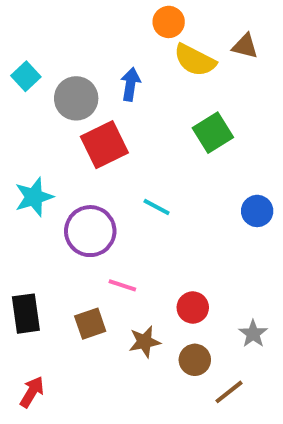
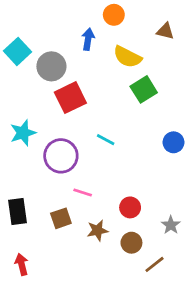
yellow semicircle: (195, 60) -> (127, 57), moved
cyan square: (26, 76) -> (18, 51), size x1.4
blue arrow: (130, 84) -> (88, 39), moved
red arrow: (32, 392) -> (22, 264), turned -45

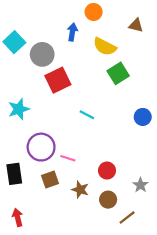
purple circle: (61, 156) -> (41, 147), moved
brown star: (98, 230) -> (80, 190), turned 30

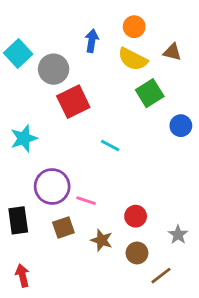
orange circle: (94, 12) -> (134, 27), moved
brown triangle: (136, 25) -> (172, 52), moved
blue circle: (143, 117) -> (181, 126), moved

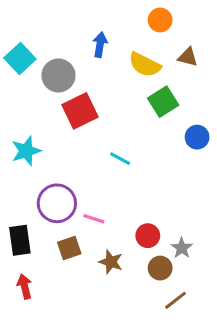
orange circle: (134, 27) -> (160, 20), moved
gray star: (178, 235) -> (182, 248), moved
brown circle: (137, 253) -> (160, 268), moved
red arrow: (22, 276) -> (25, 287), moved

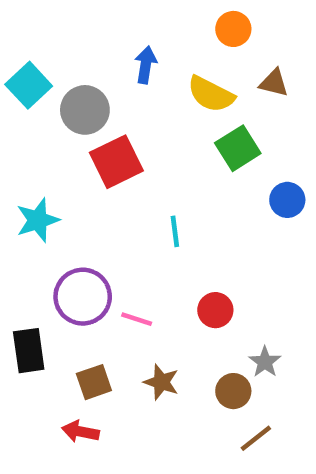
cyan line: (120, 159) -> (175, 231), turned 55
red circle: (148, 236) -> (215, 310), moved
brown square: (69, 248) -> (94, 382), moved
red arrow: (25, 287) -> (80, 432), moved, turned -65

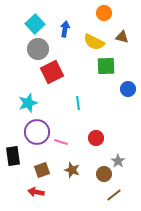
cyan square: (29, 85) -> (35, 24), moved
green square: (238, 148) -> (106, 66), turned 30
cyan star: (38, 220) -> (28, 103), moved

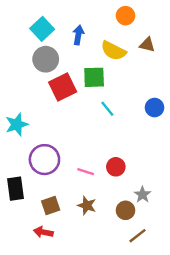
green square: (106, 66) -> (94, 77), moved
cyan star: (28, 103) -> (17, 124), moved
cyan line: (78, 103) -> (107, 109), moved, turned -32
pink line: (61, 142) -> (86, 172), moved

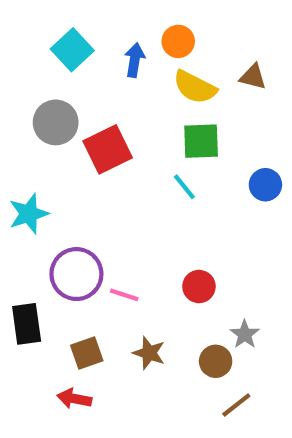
orange circle: (126, 16) -> (178, 41), moved
gray circle: (46, 59) -> (56, 122), moved
green square: (94, 77) -> (201, 141), moved
pink line: (86, 172) -> (124, 295), moved

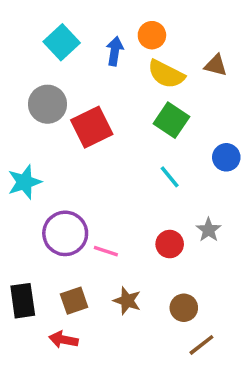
green square: (201, 141) -> (171, 120), turned 36
cyan line: (184, 187) -> (170, 177), moved
black rectangle: (27, 324) -> (23, 301), moved
gray star: (245, 334) -> (209, 230), moved

